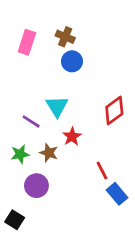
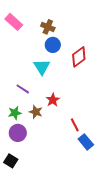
pink rectangle: (27, 42) -> (14, 22), moved, turned -66
cyan triangle: (57, 106) -> (42, 67), moved
red diamond: (114, 111) -> (79, 57), moved
purple circle: (36, 186) -> (18, 133), moved

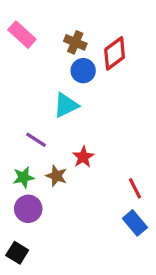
red diamond: (79, 57) -> (115, 53), moved
cyan triangle: (42, 67) -> (66, 105), turned 36
red line: (75, 125) -> (135, 188), moved

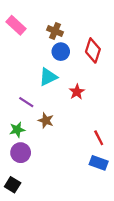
red diamond: (115, 53) -> (93, 50), moved, turned -35
red star: (83, 157) -> (77, 92), moved
brown star: (56, 176) -> (46, 120), moved
blue rectangle: (135, 223) -> (99, 163), turned -30

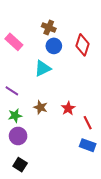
pink rectangle: (16, 25) -> (14, 42), moved
red star: (77, 92) -> (68, 108), moved
purple line: (26, 102) -> (12, 91), moved
black square: (13, 185) -> (20, 165), moved

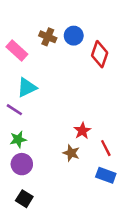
brown cross: (49, 28) -> (48, 37), moved
blue circle: (54, 46) -> (74, 36), moved
cyan triangle: (43, 68) -> (27, 88), moved
brown star: (41, 107) -> (71, 153), moved

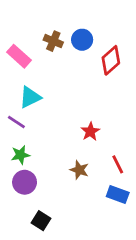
red diamond: (100, 54) -> (111, 60), turned 30
red star: (82, 131) -> (90, 132), moved
black square: (24, 199) -> (41, 221), moved

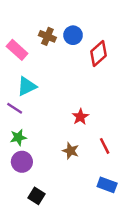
blue rectangle: (118, 195) -> (107, 185), moved

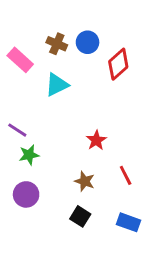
cyan triangle: (27, 86) -> (57, 85), moved
green star: (18, 137) -> (29, 155), moved
black square: (37, 196) -> (80, 216), moved

